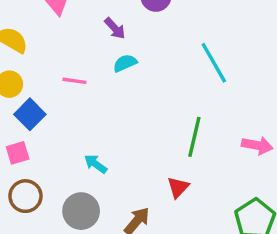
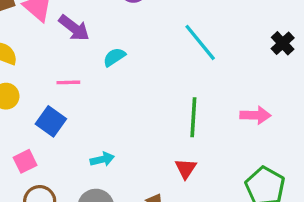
purple arrow: (115, 28) -> (74, 28), moved, size x1.4
blue square: (30, 114) -> (51, 121), moved
cyan arrow: (96, 164) -> (102, 159), turned 140

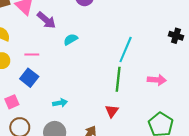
cyan line: (200, 42) -> (126, 49), moved, turned 60
black cross: (283, 43) -> (176, 36), turned -32
pink line: (68, 82) -> (32, 54), moved

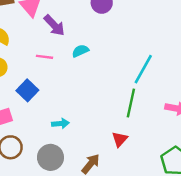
pink line: (32, 54) -> (45, 57), moved

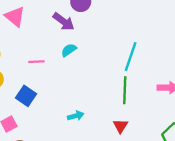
purple arrow: (54, 25) -> (64, 22), moved
cyan arrow: (60, 123) -> (76, 116), moved

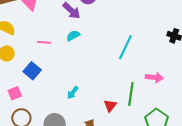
green line: (125, 90) -> (131, 94), moved
cyan arrow: (76, 116) -> (73, 93), turned 136

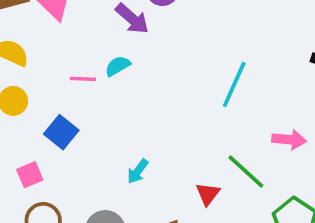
cyan semicircle: (73, 36) -> (118, 66), moved
green line: (131, 94) -> (246, 172), turned -55

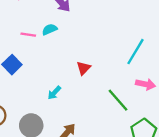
cyan line: (234, 85) -> (136, 52), moved
red triangle: (208, 194) -> (84, 68), moved

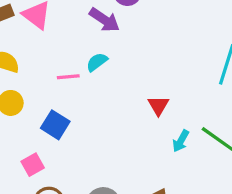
cyan arrow: (54, 93) -> (181, 141), moved

